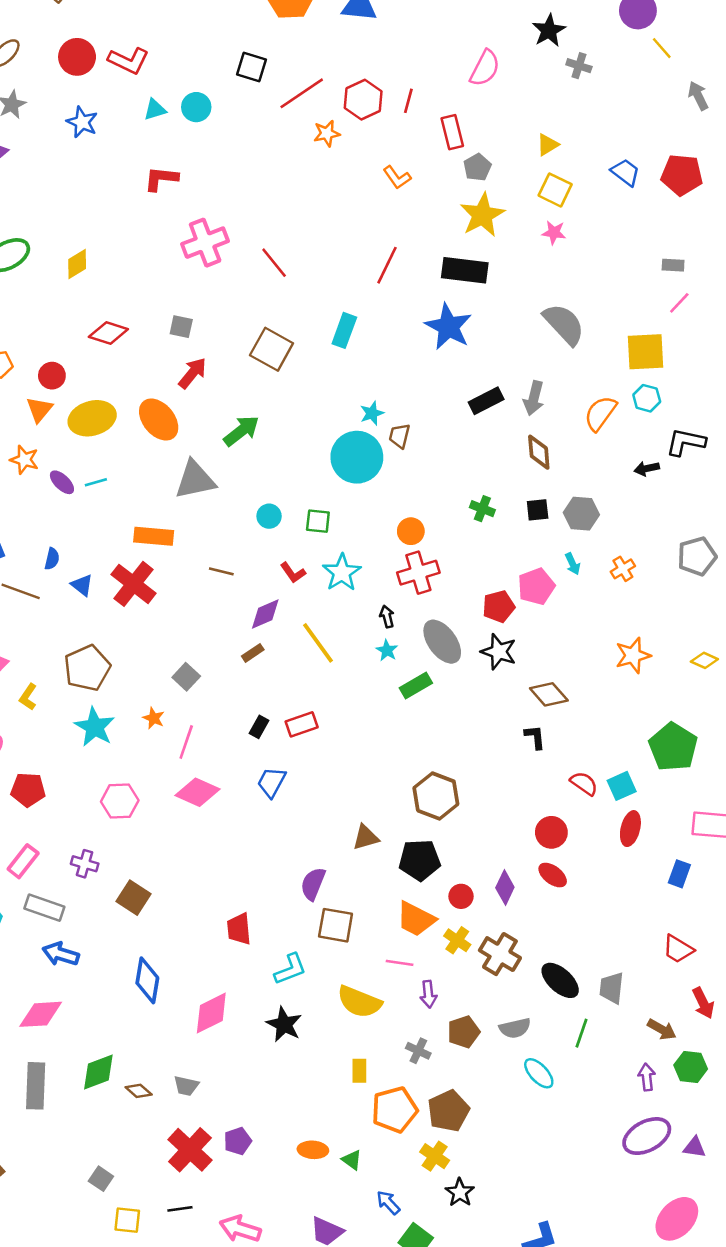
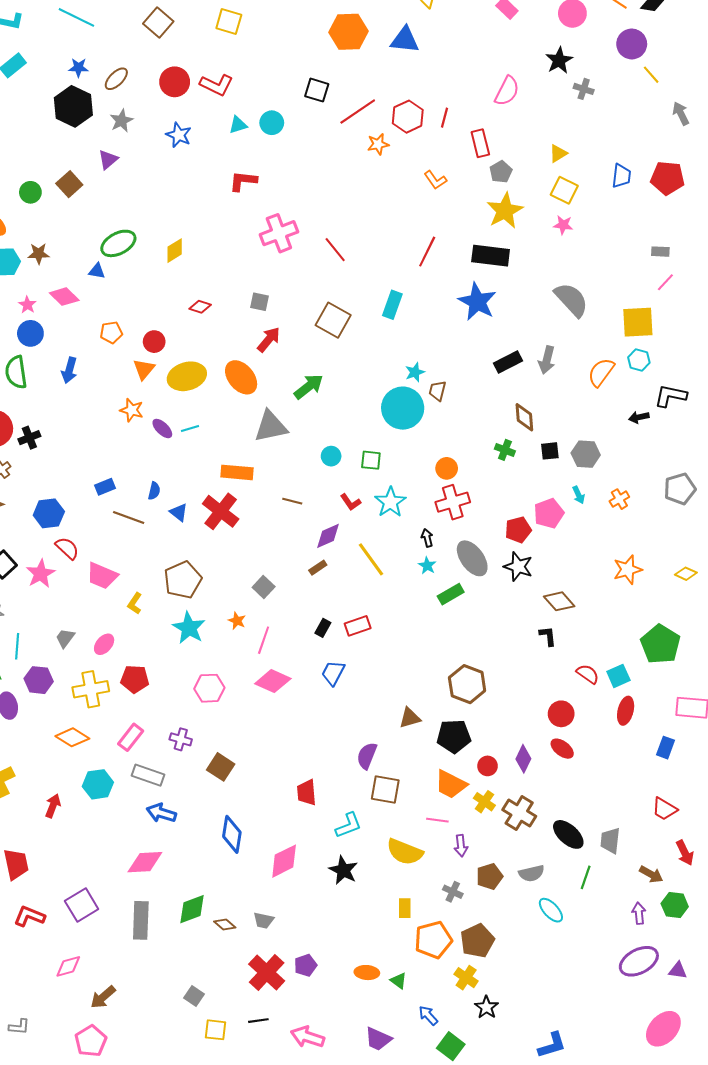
blue trapezoid: (625, 172) -> (621, 176), turned 60
red diamond: (108, 333) -> (200, 307), size x0.7
brown diamond: (539, 452) -> (524, 417), moved

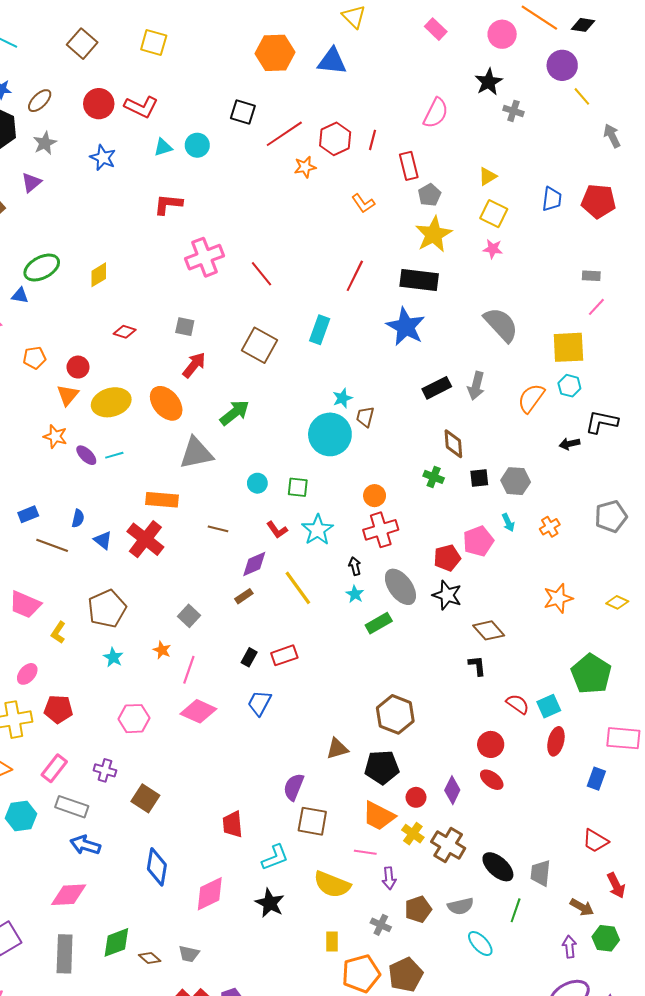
cyan star: (189, 628) -> (113, 657), size x0.6

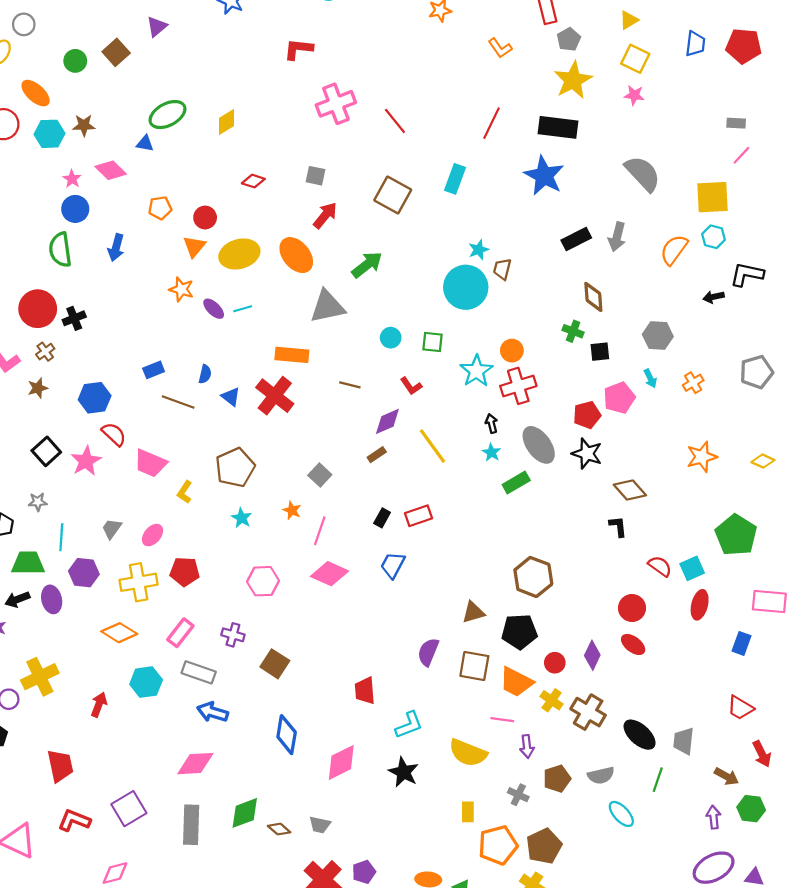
black square: (479, 478) -> (600, 352), moved
cyan star: (318, 530) -> (476, 371), moved
brown square: (312, 821) -> (474, 666), moved

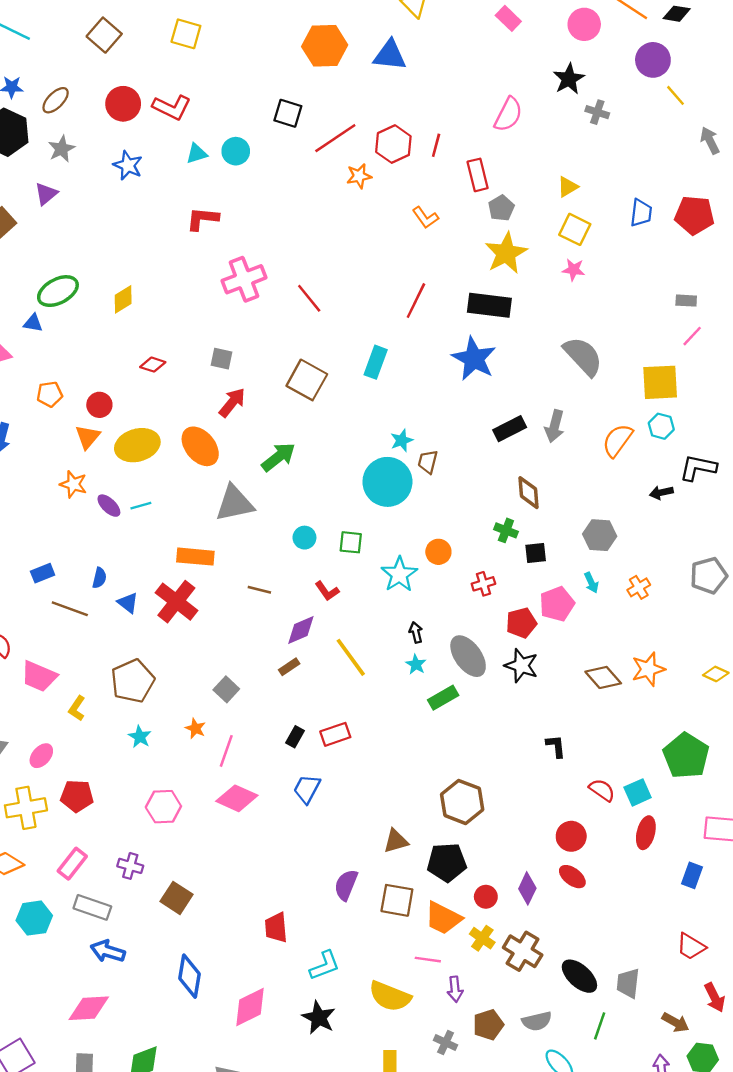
red cross: (518, 386) -> (483, 584), moved, size x0.6
brown diamond: (630, 490) -> (603, 677), moved

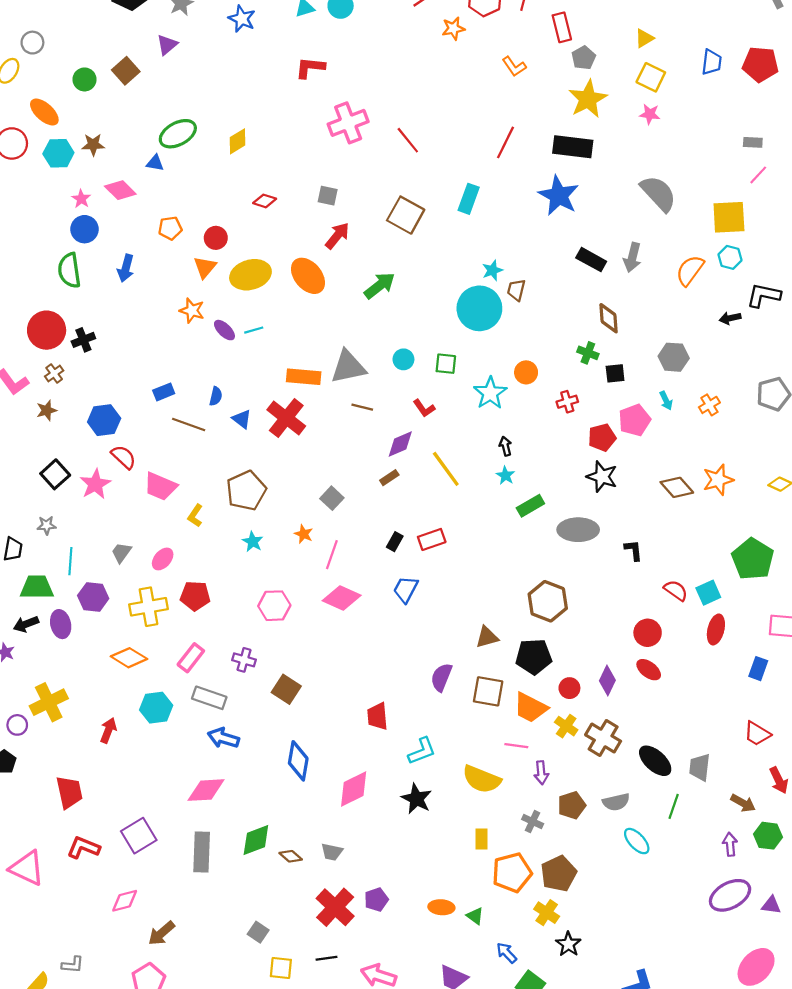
black rectangle: (510, 429) -> (591, 260), turned 56
gray triangle: (235, 503) -> (348, 367), moved
gray ellipse: (468, 656) -> (578, 530), moved, turned -54

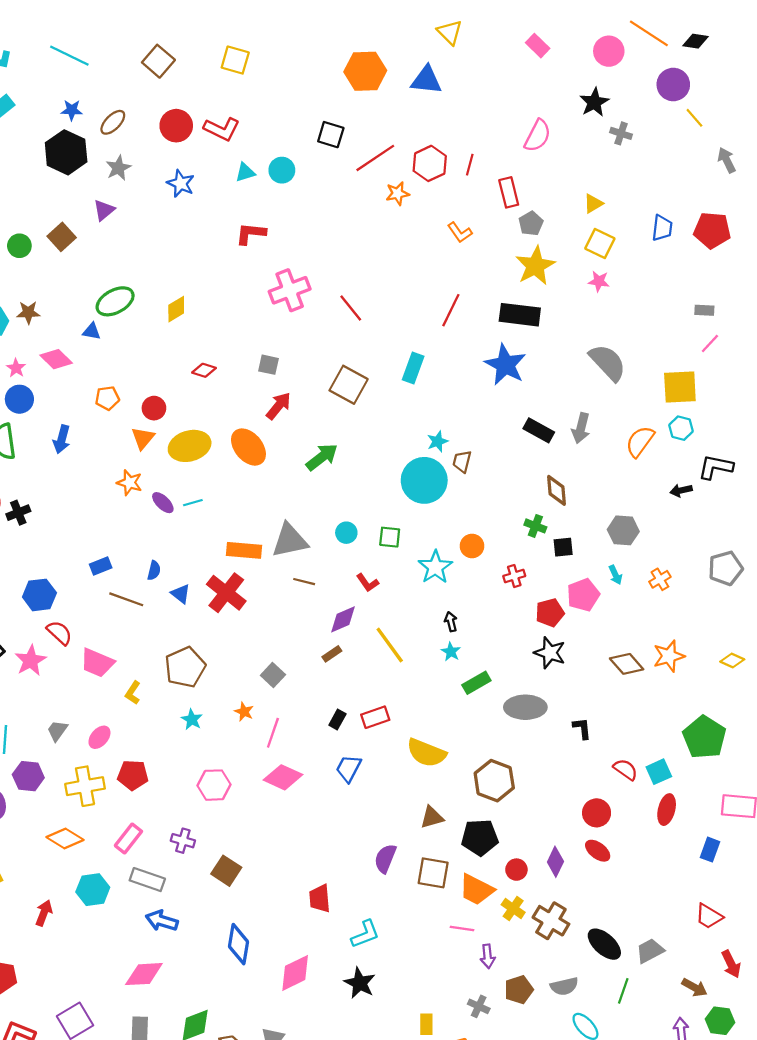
gray trapezoid: (700, 767) -> (650, 951), turned 56
yellow semicircle: (482, 779) -> (426, 753), moved

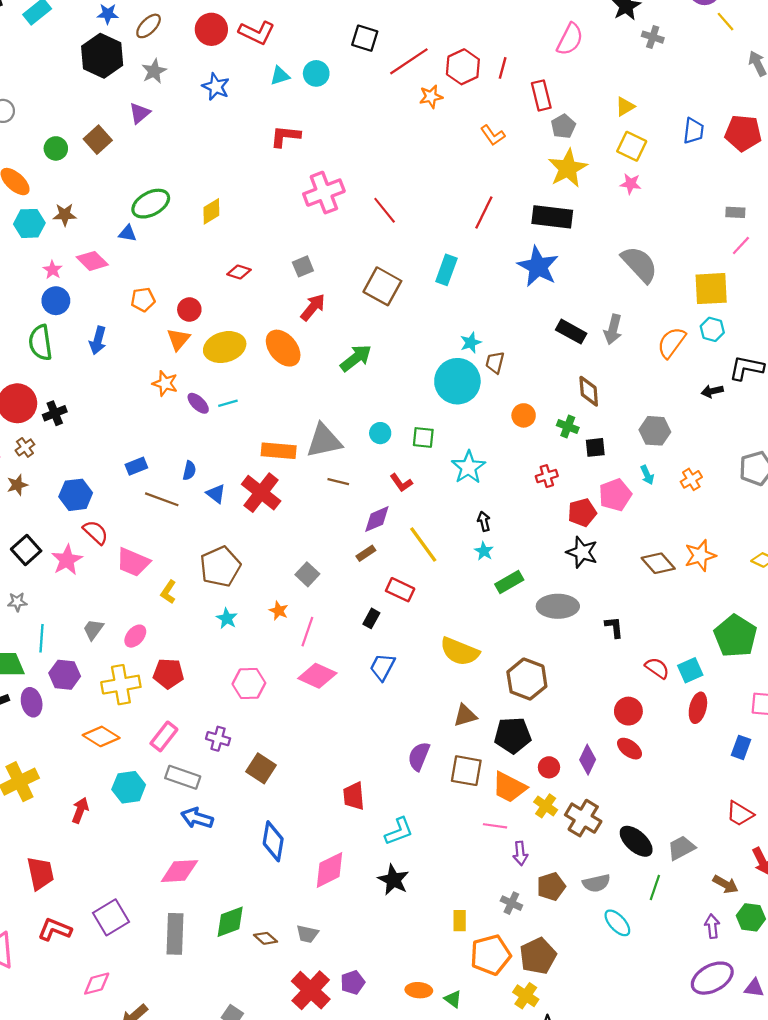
gray square: (269, 365) -> (303, 266), turned -35
orange circle: (472, 546) -> (524, 415), moved
red rectangle: (375, 717) -> (400, 590), moved, turned 44

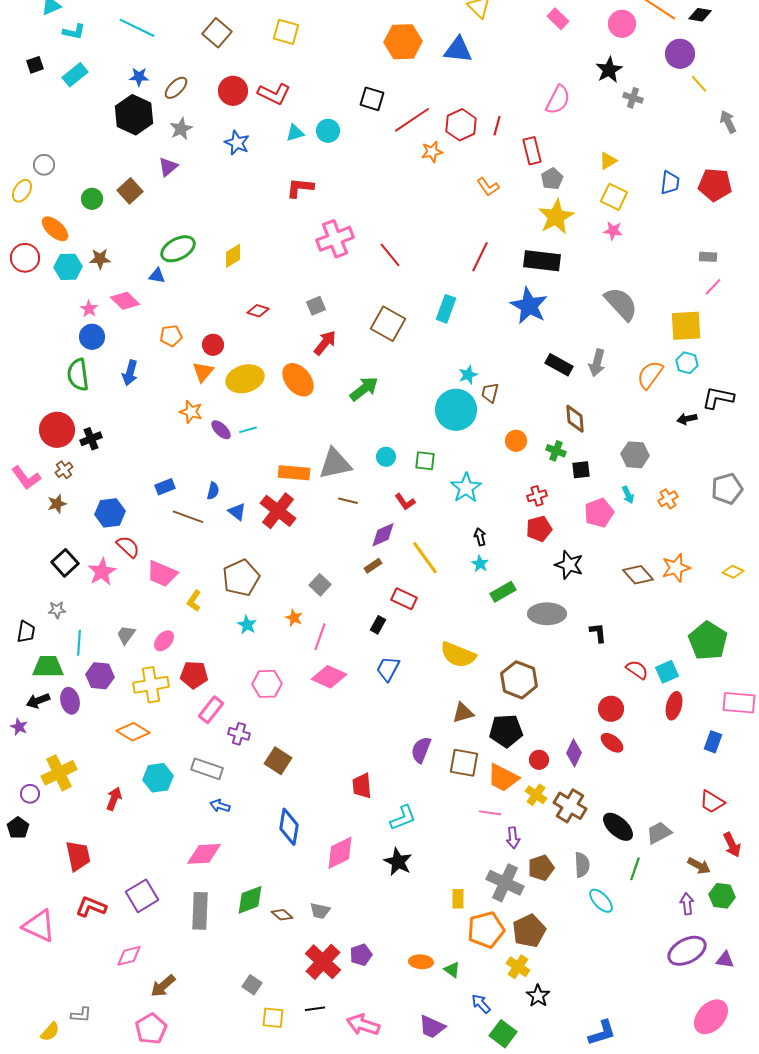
red pentagon: (582, 512) -> (539, 529), moved
pink rectangle: (164, 736) -> (211, 710), moved
blue arrow: (197, 818) -> (220, 806), size x0.7
gray semicircle: (596, 883) -> (582, 865), turned -80
gray cross: (511, 903) -> (505, 883), size x1.8

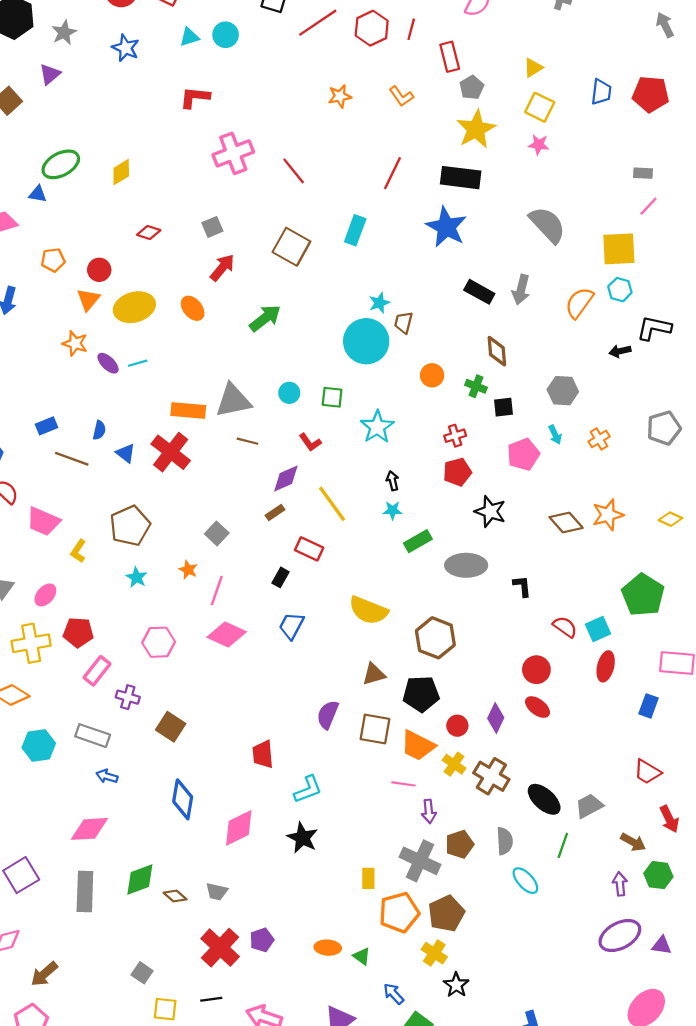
orange star: (432, 152) -> (340, 96), moved
orange ellipse: (298, 380) -> (193, 308), size x0.7
cyan star: (480, 564) -> (393, 510), turned -30

